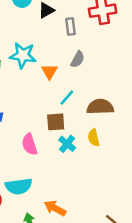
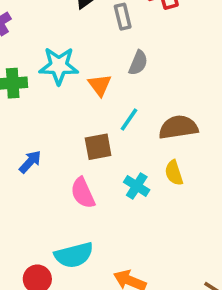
brown square: (56, 122) -> (98, 147), moved

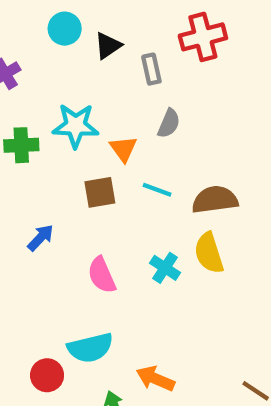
cyan line: (129, 119) -> (157, 190), turned 75
brown square: (98, 147) -> (100, 192), moved
yellow semicircle: (174, 173) -> (209, 253), size x1.4

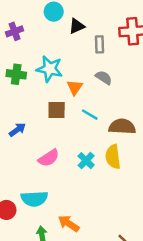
gray semicircle: (169, 123) -> (104, 78), turned -91
pink semicircle: (102, 275) -> (49, 158), turned -110

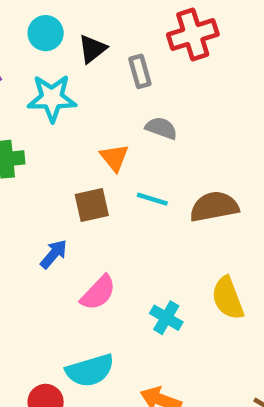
cyan star: (50, 69) -> (52, 98), moved
blue arrow: (17, 130) -> (54, 254), moved
yellow semicircle: (113, 157) -> (228, 298), moved
cyan cross: (86, 161) -> (166, 318), moved

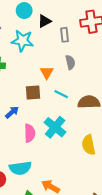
gray semicircle: (161, 128) -> (70, 62), turned 48
pink semicircle: (98, 293) -> (30, 133), turned -54
cyan cross: (166, 318) -> (55, 127), moved, size x1.5

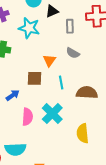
gray semicircle: (70, 62) -> (73, 53), turned 128
cyan line: (61, 94) -> (61, 83), turned 48

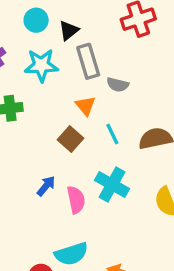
gray rectangle: (70, 26) -> (88, 61), moved, size x1.5
brown square: (34, 78) -> (70, 139), turned -35
blue arrow: (13, 95) -> (46, 186), moved

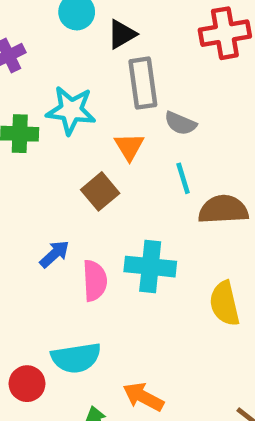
cyan star: (41, 65) -> (71, 110), moved
cyan line: (112, 134) -> (183, 178), moved
cyan cross: (112, 184) -> (150, 267), turned -32

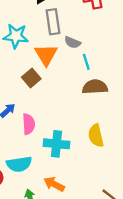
orange triangle: (129, 147) -> (46, 55), size x1.5
cyan line: (183, 178) -> (86, 62), moved
cyan cross: (150, 267) -> (56, 144), moved

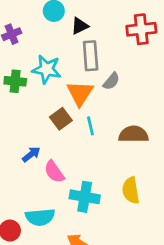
gray semicircle: (73, 42) -> (111, 81), turned -77
cyan line: (86, 62) -> (90, 126), moved
pink semicircle: (29, 124) -> (54, 172), turned 144

